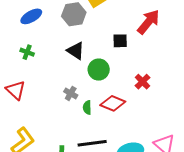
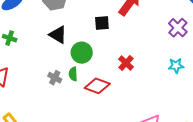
green semicircle: (87, 107) -> (73, 74), moved

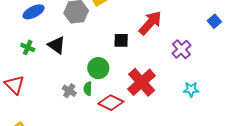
purple cross: (178, 28) -> (181, 49), moved
black triangle: (58, 35) -> (56, 45), moved
red cross: (126, 63) -> (142, 82), size x1.8

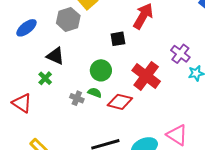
green cross: (28, 47) -> (45, 78), moved, turned 32
purple cross: (181, 49) -> (180, 54), moved
green semicircle: (88, 89) -> (95, 93), turned 120

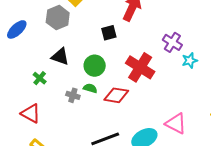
black triangle: (55, 56) -> (60, 57), moved
red triangle: (22, 103) -> (31, 113), moved

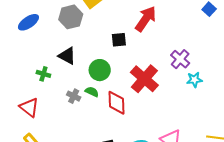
green cross: (40, 78) -> (43, 74), turned -32
red diamond: (116, 95) -> (116, 103), turned 70

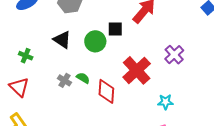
green circle: (100, 70) -> (95, 41), moved
green cross: (43, 74) -> (26, 56), moved
cyan star: (194, 80) -> (165, 102), moved

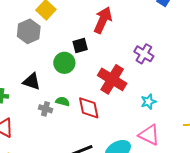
black triangle: (62, 40) -> (32, 81), moved

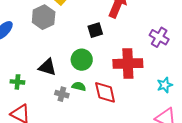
green circle: (64, 63) -> (82, 60), moved
red cross: (112, 79) -> (128, 63), turned -32

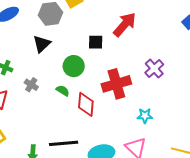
red cross: (128, 63) -> (116, 84), turned -32
black triangle: (47, 67) -> (42, 44), moved, turned 42
gray cross: (62, 94) -> (31, 85), moved

